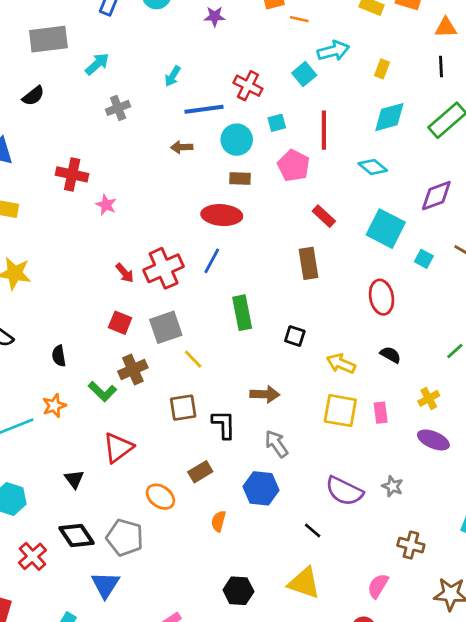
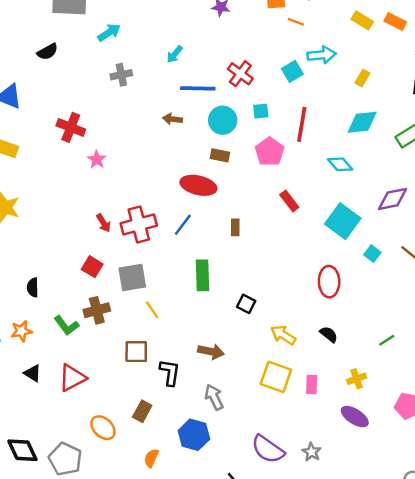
brown rectangle: (308, 263) -> (235, 227), moved, size x0.6
brown rectangle: (200, 472) -> (142, 411), turned -40
black triangle: (74, 479) -> (32, 373), moved, turned -30

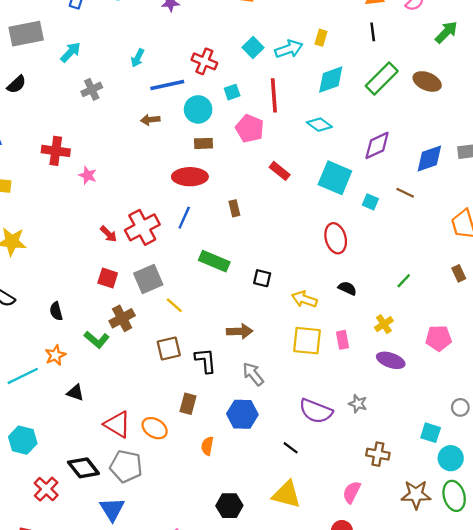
cyan arrow: (322, 55) -> (289, 49), moved
green rectangle: (202, 275) -> (214, 261), turned -52
red triangle: (72, 378) -> (117, 424), moved, turned -48

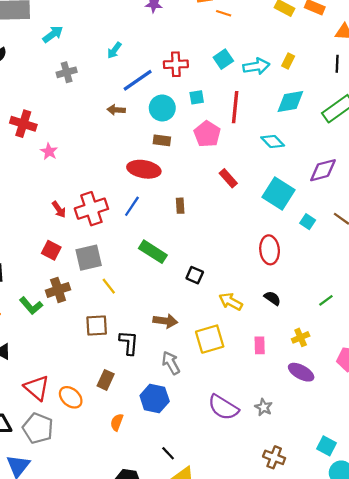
red cross: (204, 61) -> (176, 64), turned -35
blue line: (167, 85) -> (138, 80), turned -32
yellow square: (307, 341) -> (210, 339), moved, turned -32
black line: (291, 448) -> (168, 453), moved

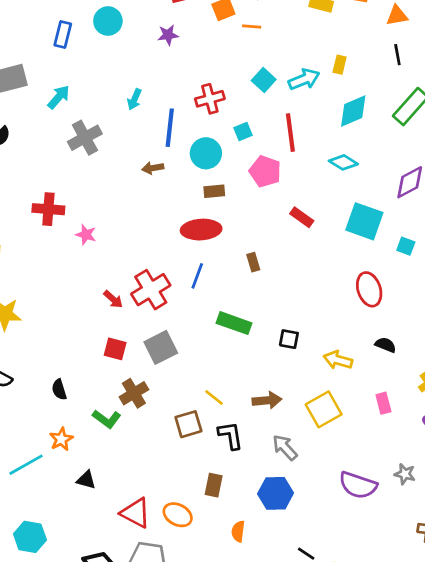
gray cross: (67, 72) -> (85, 138), size x1.4
blue line: (138, 80) -> (170, 128), turned -36
yellow line: (109, 286) -> (214, 397), moved

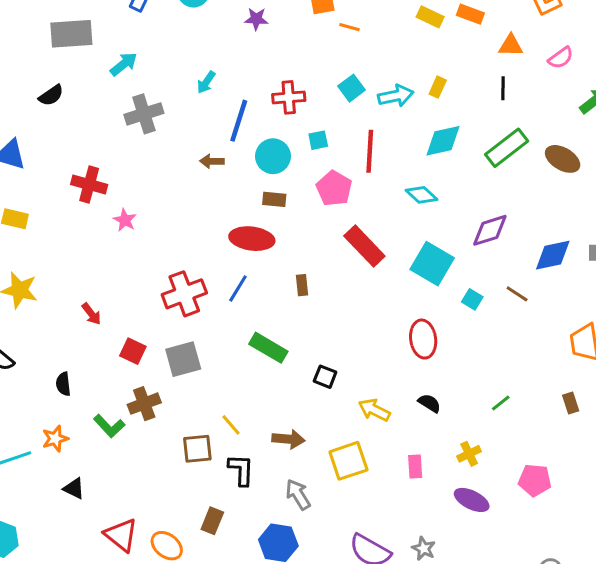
red rectangle: (302, 217) -> (364, 246), size x1.6
red arrow: (113, 299) -> (91, 314), moved

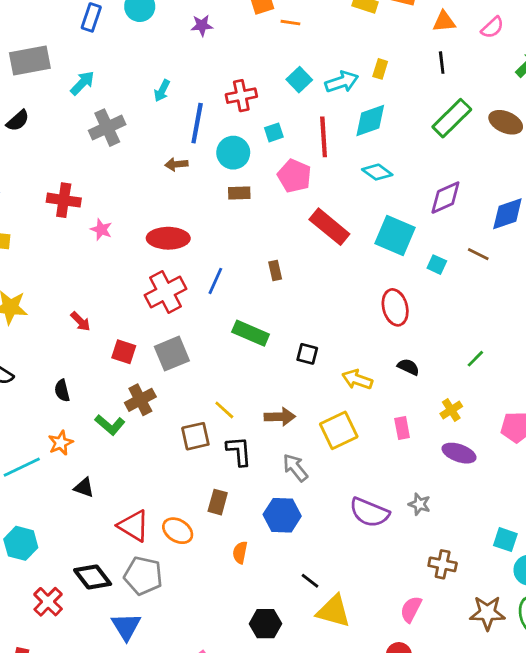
cyan diamond: (443, 141) -> (370, 120), moved
red ellipse: (252, 239) -> (168, 238), moved

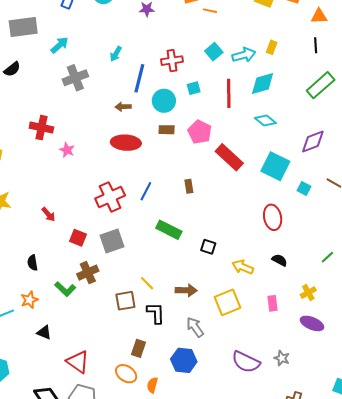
pink pentagon: (294, 176) -> (200, 132), moved
red ellipse: (168, 238) -> (126, 143), moved
orange ellipse: (178, 531) -> (126, 374), moved

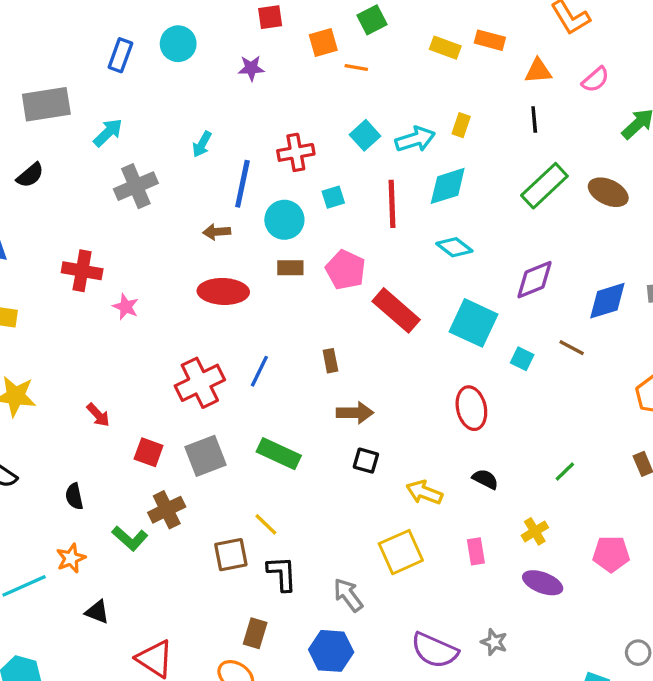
green rectangle: (169, 230) -> (279, 454), moved
brown arrow: (186, 290) -> (355, 413), moved

